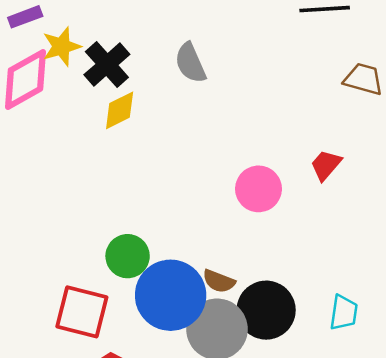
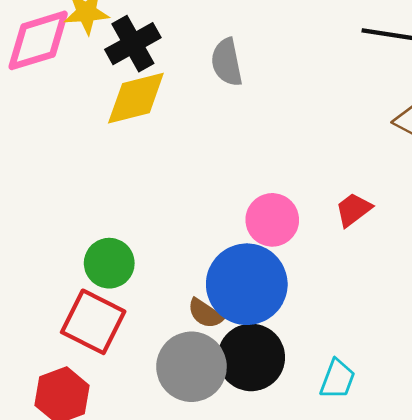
yellow diamond: (120, 110) -> (136, 98), size x1.4
blue circle: (171, 295) -> (247, 284), moved
red square: (82, 312) -> (93, 322), moved

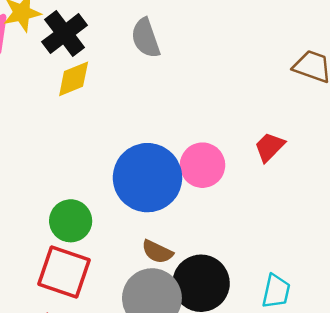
yellow diamond: (136, 98) -> (74, 79), size x0.7
blue circle: (247, 284) -> (147, 178), moved

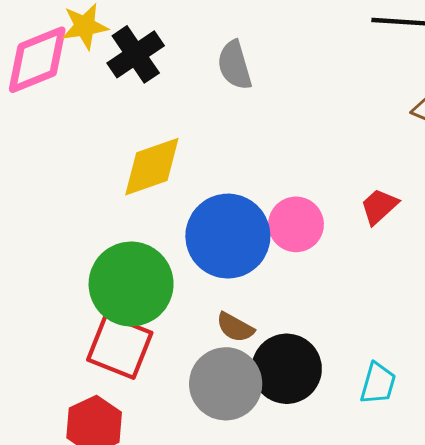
yellow diamond: (74, 79) -> (152, 167), moved, size x1.4
green circle: (71, 221) -> (131, 284), size x1.6

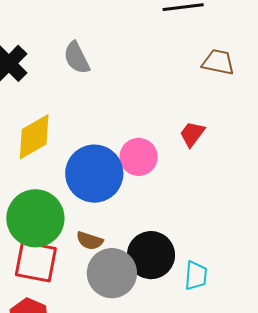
brown semicircle: (235, 327) -> (90, 241), moved
cyan trapezoid: (378, 383) -> (196, 276), moved

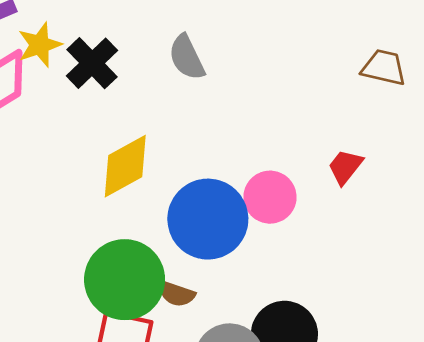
brown semicircle: (90, 241) -> (176, 294), moved

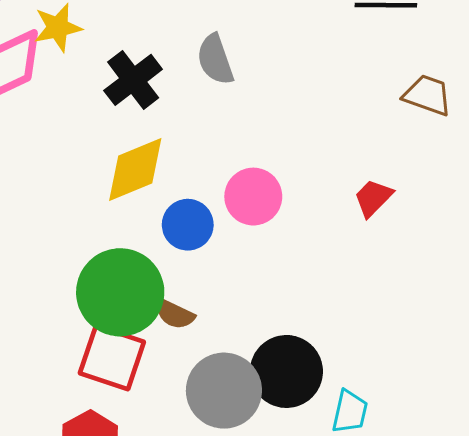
black cross: (92, 63) -> (133, 80), moved
pink circle: (270, 197) -> (253, 197), moved
blue circle: (208, 219) -> (188, 225), moved, size x0.6

